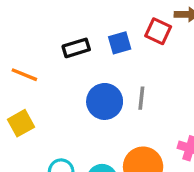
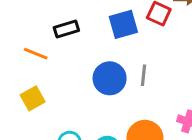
blue square: (120, 43) -> (123, 24), size x1.4
black rectangle: (76, 48) -> (66, 29), moved

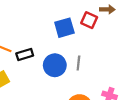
black rectangle: (66, 29) -> (25, 55), moved

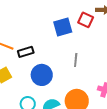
blue circle: (55, 65) -> (42, 75), moved

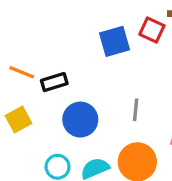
gray line: (76, 60) -> (136, 110), moved

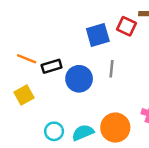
gray line: (136, 110) -> (112, 69), moved
blue circle: (80, 120) -> (79, 79), moved

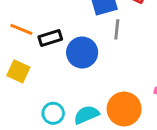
gray line: (112, 69) -> (117, 29), moved
yellow square: (24, 95) -> (18, 71), turned -36

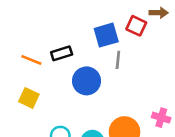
black rectangle: (50, 38) -> (62, 53), moved

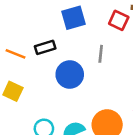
blue square: (106, 35) -> (74, 18), moved

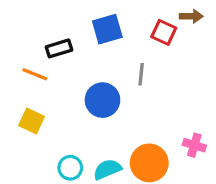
black rectangle: (45, 47) -> (59, 48), moved

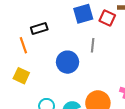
blue square: (107, 29) -> (83, 14), moved
orange line: (35, 74) -> (23, 45), turned 49

